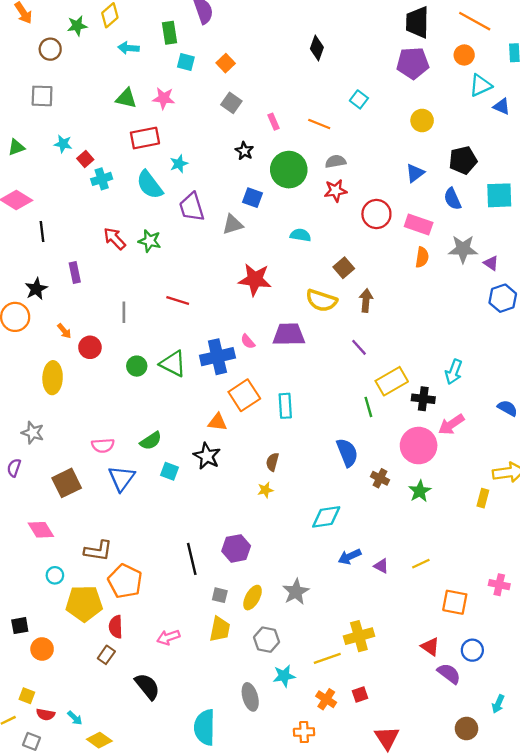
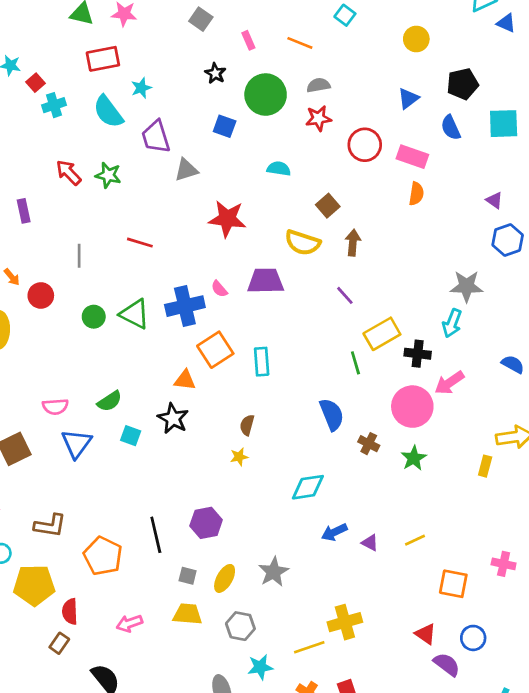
gray triangle: (233, 225) -> (186, 170), moved
gray star: (463, 249) -> (467, 286), moved
orange pentagon: (125, 581) -> (103, 556), moved
yellow trapezoid: (220, 629) -> (188, 614), turned -96

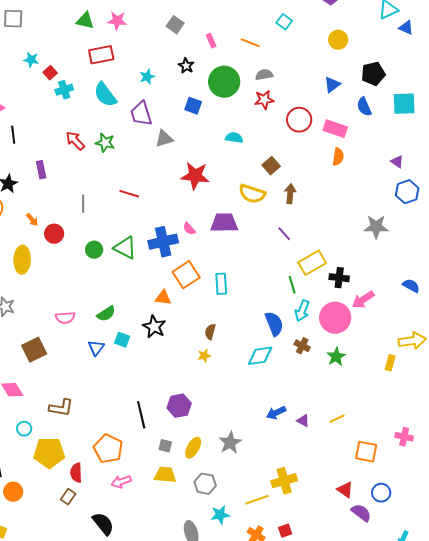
cyan star: (141, 88) -> (147, 77), moved
cyan arrow: (452, 323) -> (302, 311), moved
blue triangle: (76, 444) -> (96, 348), moved, size x0.7
cyan diamond: (308, 487) -> (260, 356), moved
orange pentagon: (103, 556) -> (108, 449), moved

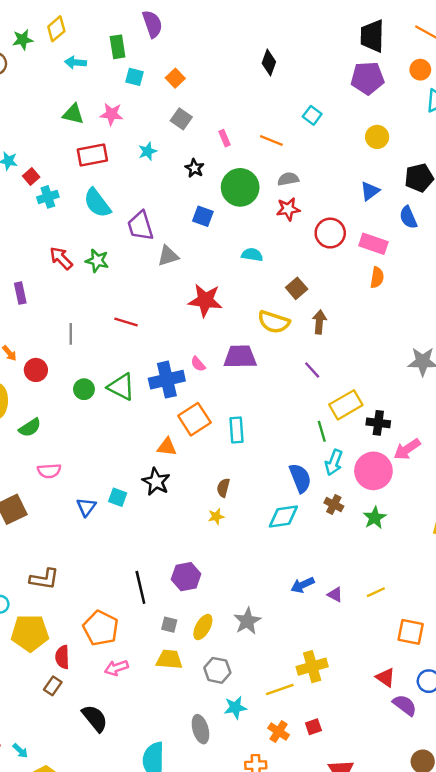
cyan star: (147, 77) -> (148, 151), moved
green semicircle: (106, 314) -> (30, 428), moved

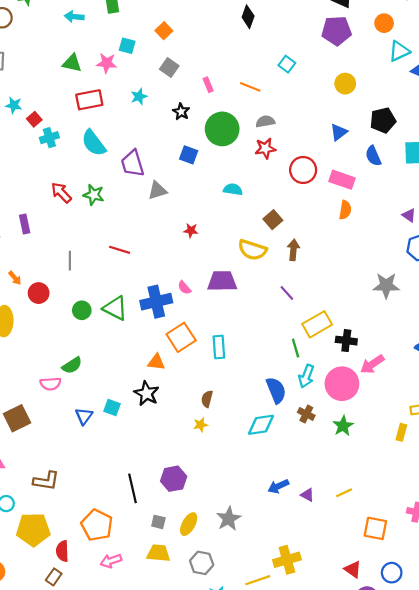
cyan square: (134, 77) -> (127, 46), moved
red star: (205, 300) -> (191, 230), size x0.5
green semicircle: (30, 428) -> (72, 365), moved

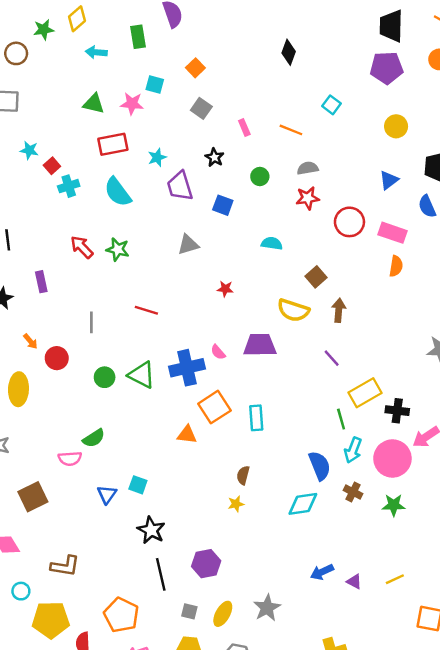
cyan star: (139, 97) -> (157, 157), moved
green circle: (222, 129) -> (260, 177), size x0.5
purple trapezoid: (133, 163) -> (180, 186), moved
black star: (147, 393) -> (151, 530), moved
green star: (343, 426) -> (394, 505), turned 30

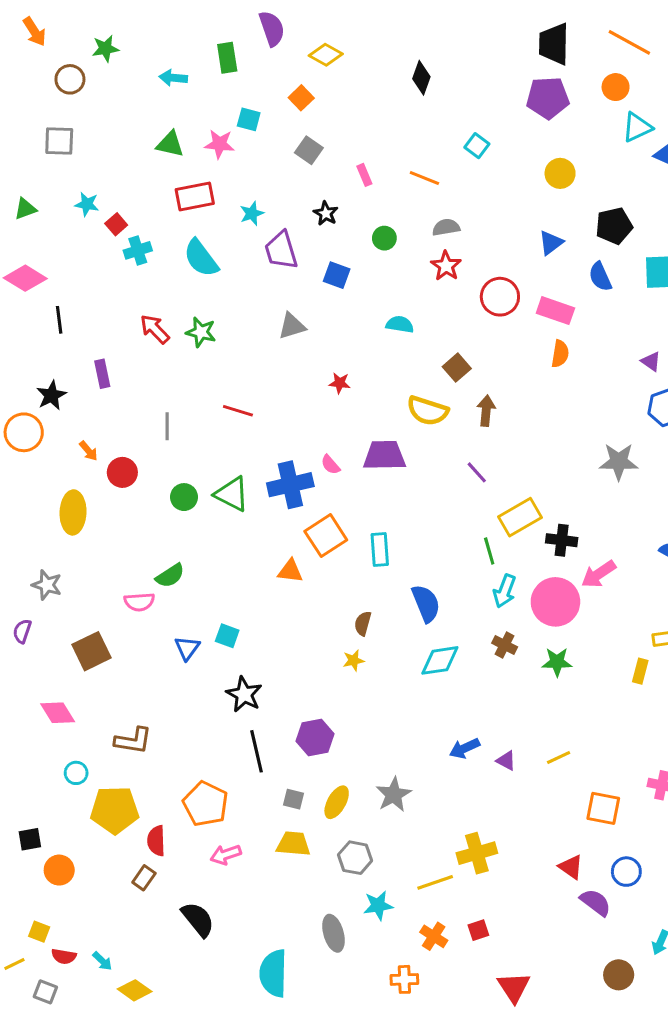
yellow diamond: (77, 19) -> (326, 55), moved, turned 70
red star: (308, 198) -> (446, 266), turned -30
blue semicircle: (320, 466) -> (426, 603), moved

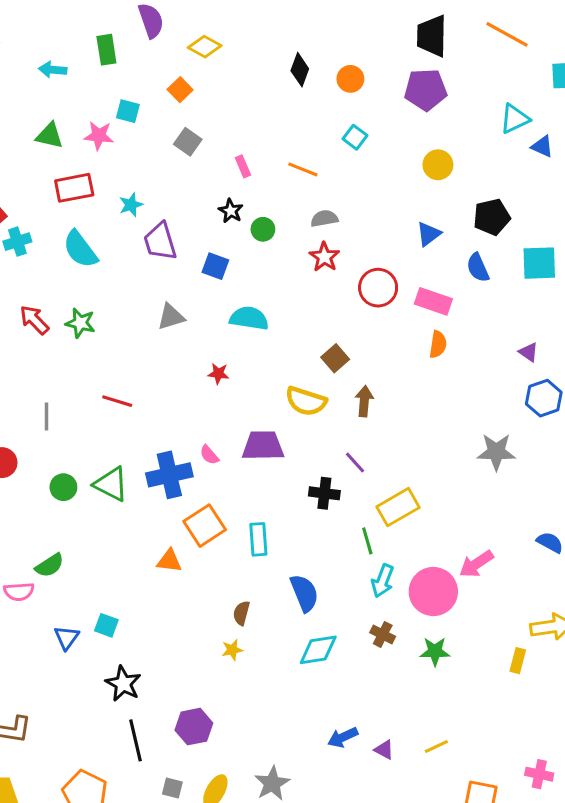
orange circle: (616, 87) -> (350, 79), moved
black star: (326, 213) -> (231, 211), moved
cyan semicircle: (400, 324) -> (249, 318), moved, size x1.4
black cross: (562, 540) -> (324, 493), moved

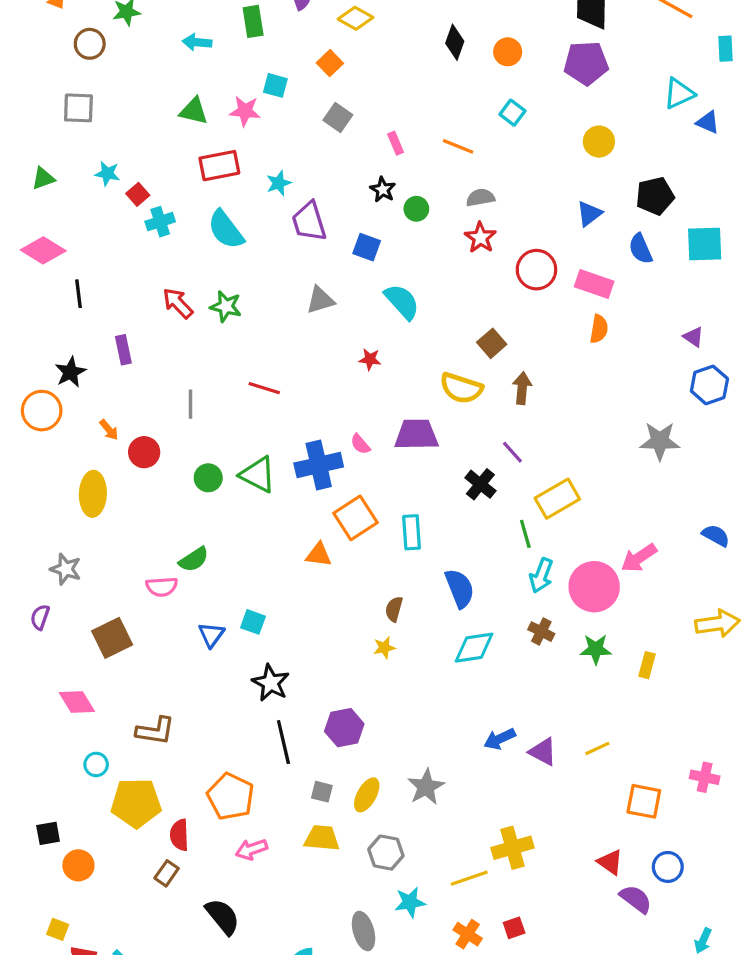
cyan semicircle: (249, 318) -> (402, 302), turned 39
black cross: (324, 493) -> (480, 484), turned 32
yellow rectangle: (518, 661) -> (647, 665), moved
purple triangle: (384, 750) -> (543, 752), size x1.4

